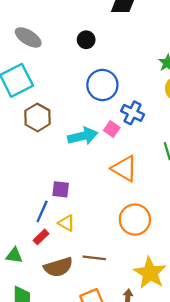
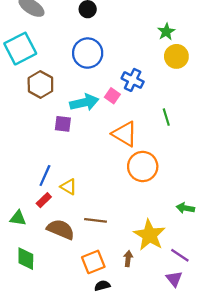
blue circle: (102, 85) -> (88, 53), moved
purple square: (61, 189) -> (63, 124), moved
orange circle: (135, 220) -> (143, 166), moved
brown semicircle: (58, 267) -> (61, 229), turned -140

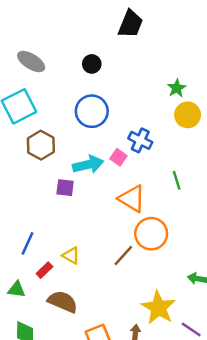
blue line: (45, 175) -> (27, 243), moved
brown line: (96, 220) -> (123, 256), moved, turned -55

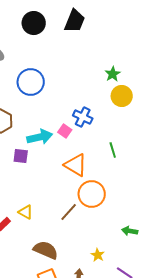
black circle: (92, 64) -> (34, 23), moved, size x1.5
blue circle: (92, 111) -> (31, 82), moved
brown semicircle: (63, 302) -> (46, 250), moved
yellow star: (158, 308) -> (98, 255), size x0.5

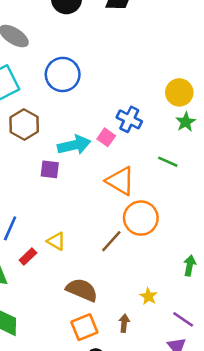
green star: (113, 74) -> (186, 122), moved
green line: (113, 150) -> (168, 162), turned -49
green arrow: (130, 231) -> (190, 266), turned 91

